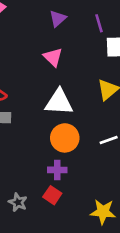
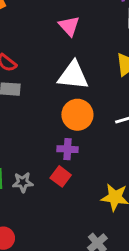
gray star: (18, 202) -> (23, 182), turned -30

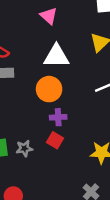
orange circle: (77, 115) -> (49, 89), moved

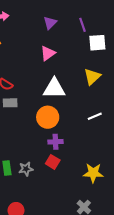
pink triangle: (49, 16) -> (48, 53), turned 42

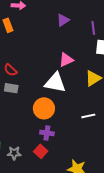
pink triangle: (48, 53) -> (66, 60), moved

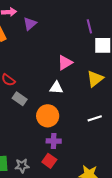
purple triangle: (63, 20) -> (30, 24), moved
white triangle: (55, 83) -> (56, 88), size x0.6
gray rectangle: (11, 88) -> (20, 99), moved, turned 32

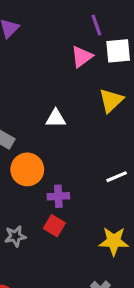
pink triangle: (65, 63) -> (82, 57), moved
orange circle: (48, 116) -> (27, 169), moved
white line: (95, 118) -> (117, 177), moved

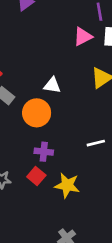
orange circle: (27, 169) -> (37, 113), moved
yellow star: (114, 241) -> (67, 185), moved

